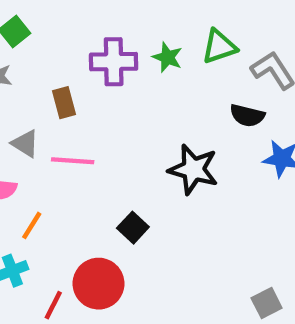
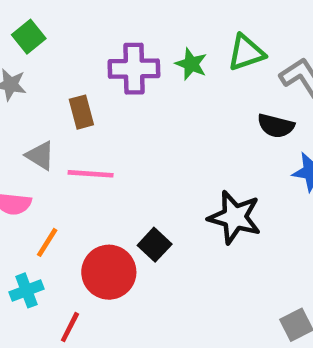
black star: (193, 169) -> (235, 217), moved
red circle: (98, 284) -> (109, 272), moved

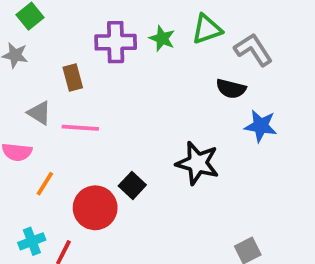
cyan cross: (27, 290) -> (32, 241), moved

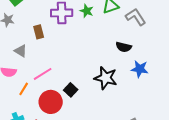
black semicircle: (231, 89) -> (124, 47), moved
blue star: (261, 126) -> (140, 69), moved
pink line: (80, 128) -> (43, 74), moved, turned -36

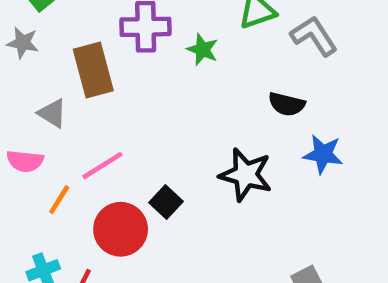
green star: (87, 11) -> (202, 50), moved
brown rectangle: (39, 32) -> (93, 70), size x1.6

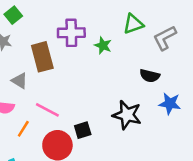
gray L-shape: (314, 36) -> (165, 38), turned -84
pink line: (102, 166) -> (47, 110), turned 60
black square: (166, 202) -> (83, 130), turned 30

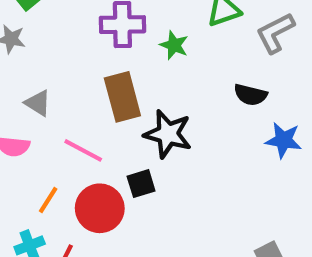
brown rectangle: (42, 57) -> (122, 97), moved
black star: (127, 115) -> (168, 134), moved
orange line: (23, 129) -> (48, 200), moved

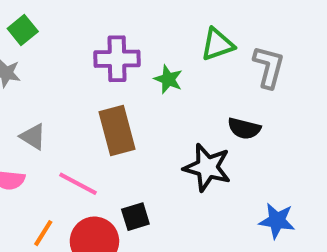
gray L-shape: (275, 33) -> (269, 67), turned 132
black star: (168, 134) -> (207, 167), moved
blue star: (283, 140) -> (277, 221), moved

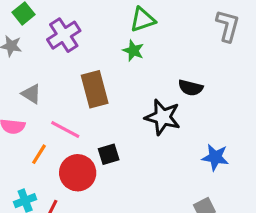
green triangle: (217, 44) -> (143, 20), moved
purple cross: (117, 59) -> (64, 35), moved, turned -32
gray L-shape: (269, 67) -> (228, 26), moved
orange line: (43, 233) -> (39, 154), moved

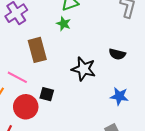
black semicircle: (191, 88) -> (117, 54), moved
black square: (109, 154) -> (47, 94), turned 32

